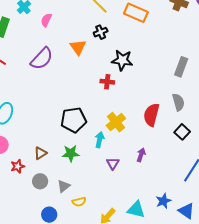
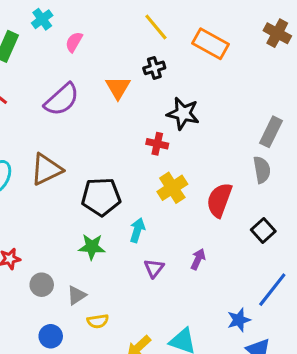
gray semicircle: (178, 102) -> (262, 170), moved
yellow cross: (116, 122) -> (172, 188), moved
brown triangle: (40, 153) -> (46, 169), moved, size x1.6
blue star: (163, 201) -> (239, 320), moved

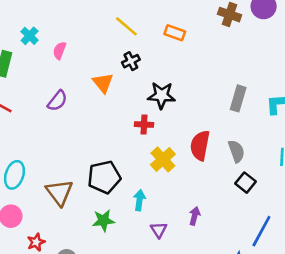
orange rectangle: (210, 44) -> (175, 33), size x0.7
purple semicircle: (62, 100) -> (57, 101), size x0.7
brown triangle: (46, 169) -> (59, 192), moved, turned -32
gray semicircle: (262, 170) -> (236, 151), moved
red semicircle: (219, 200) -> (200, 145), moved

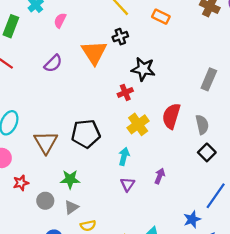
orange triangle: (103, 83) -> (94, 52), size x1.4
red cross: (144, 125) -> (125, 92), turned -32
cyan arrow: (139, 200) -> (124, 156), moved
green star: (103, 221) -> (70, 179), moved

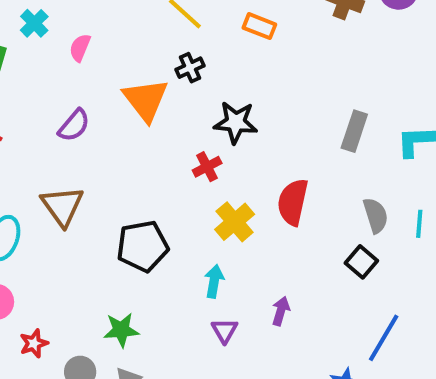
gray semicircle: (202, 125) -> (376, 215), moved
brown triangle: (46, 142) -> (62, 206), moved

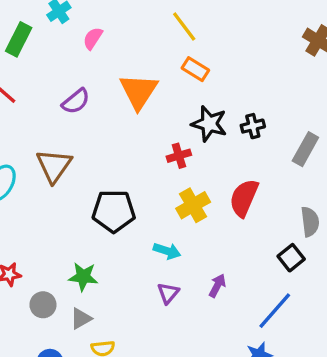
orange rectangle: (259, 26) -> (195, 69), moved
black cross: (190, 68) -> (253, 126), moved
cyan arrow: (214, 281) -> (167, 251), turned 88
blue line: (384, 338) -> (275, 311), moved

